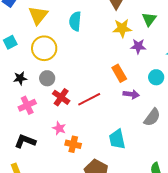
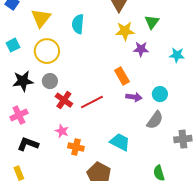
cyan circle: (156, 77) -> (160, 94), moved
black star: (20, 78) -> (23, 81), size x1.5
pink cross: (27, 105) -> (19, 115), moved
cyan trapezoid: (117, 139) -> (120, 142), turned 130

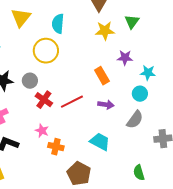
purple star: (141, 49) -> (125, 58), moved
yellow circle: (47, 51) -> (46, 51), moved
cyan star: (177, 55) -> (148, 73), moved
purple arrow: (134, 97) -> (106, 105), moved

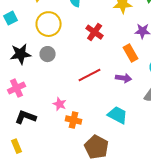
yellow circle: (46, 51) -> (49, 24), moved
orange rectangle: (102, 76) -> (131, 53), moved
red cross: (44, 100) -> (95, 32), moved

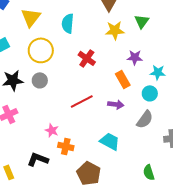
black L-shape: (26, 117) -> (38, 159), moved

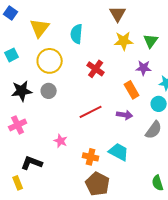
green triangle: (142, 21) -> (151, 41), moved
orange cross: (66, 146) -> (91, 157), moved
black L-shape: (38, 159) -> (32, 163), moved

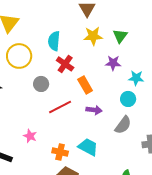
cyan semicircle: (77, 34) -> (54, 41), moved
orange rectangle: (132, 90) -> (85, 85), moved
gray circle: (49, 91) -> (41, 84), moved

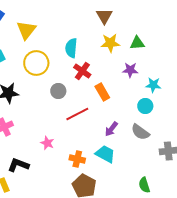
green triangle: (120, 36) -> (137, 43), turned 49
purple arrow: (94, 110) -> (111, 129), moved, turned 119
gray semicircle: (123, 125) -> (140, 132), turned 90

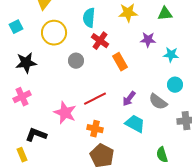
green triangle: (137, 43) -> (165, 14), moved
cyan circle: (145, 106) -> (175, 85), moved
red line: (77, 114) -> (95, 99), moved
pink star: (47, 143) -> (65, 113), size x1.6
cyan trapezoid: (105, 154) -> (135, 124), moved

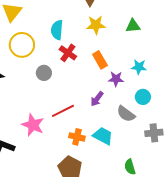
purple star: (148, 40) -> (116, 79), moved
orange rectangle: (120, 62) -> (100, 60), moved
purple arrow: (129, 99) -> (97, 99), moved
orange cross: (95, 129) -> (77, 137), moved

